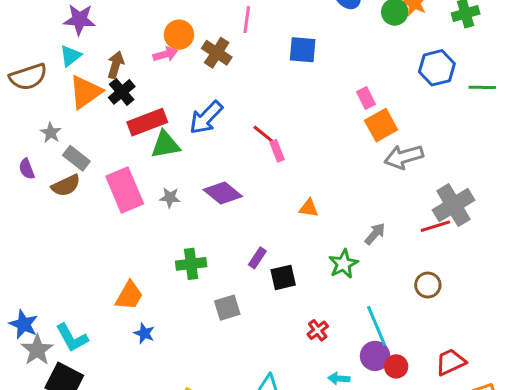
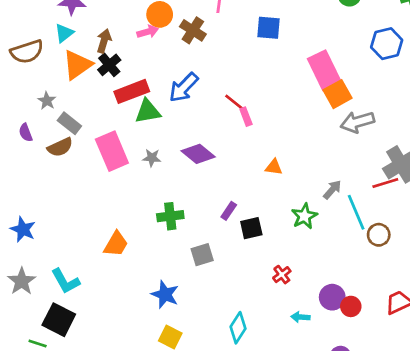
pink rectangle: (366, 98) -> (324, 70), size x2.0
blue star: (24, 324) -> (23, 229), moved
cyan line: (377, 326) -> (356, 212), moved
blue star: (144, 333) -> (165, 294), moved, size x1.5
gray star: (37, 350) -> (22, 281), moved

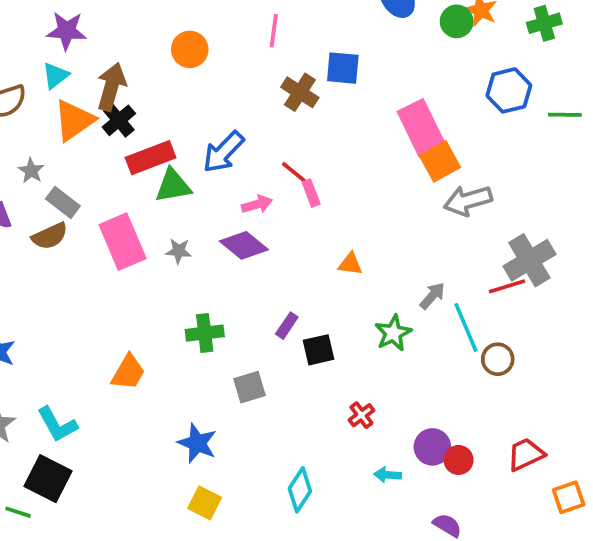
brown cross: (193, 30) -> (300, 92), moved
pink arrow: (148, 32) -> (257, 204), moved
brown arrow: (104, 41) -> (111, 87), size x1.4

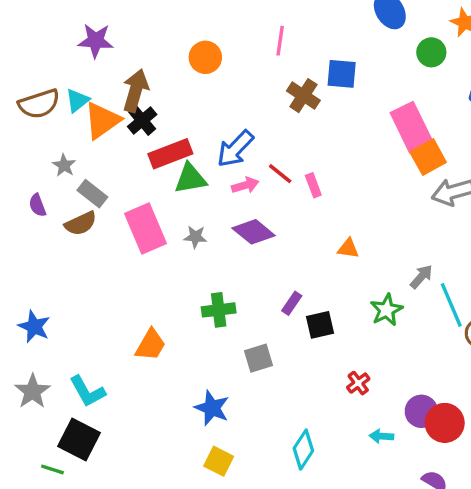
green circle: (457, 21) -> (431, 52), moved
cyan triangle: (55, 76) -> (77, 101), moved
red line: (294, 173) -> (280, 174), moved
pink arrow: (257, 204) -> (245, 185), moved
red circle: (459, 460) -> (445, 423), size x1.5

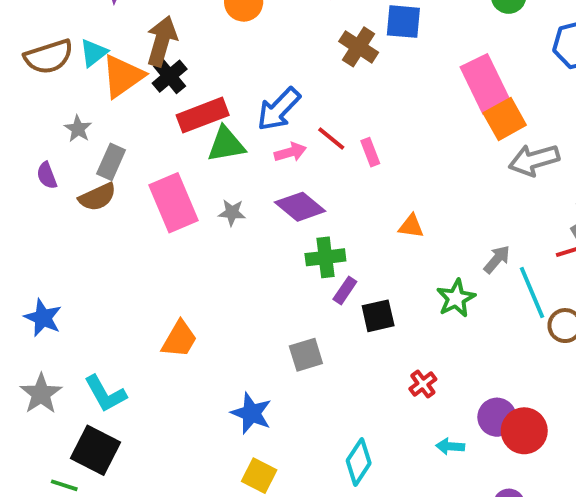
gray rectangle: (92, 194) -> (111, 162), turned 76
green cross: (219, 310) -> (325, 257), moved

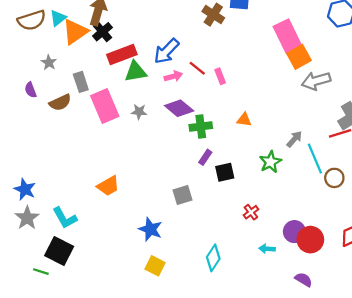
gray rectangle: (111, 162) -> (81, 82), moved, turned -42
green cross: (325, 257) -> (201, 127), moved
blue star: (43, 318) -> (25, 189), moved
orange trapezoid: (179, 339) -> (108, 186), turned 30

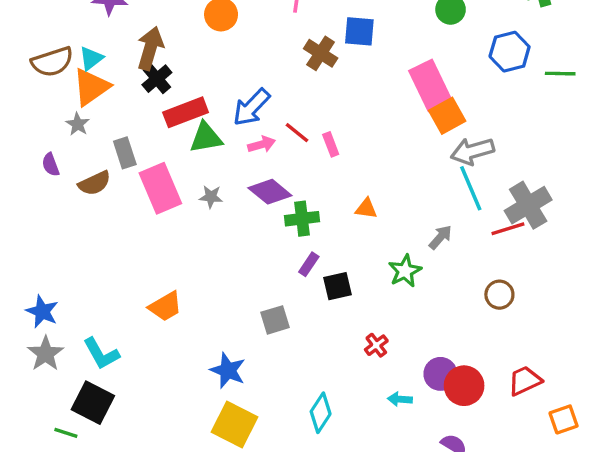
orange triangle: (75, 32) -> (91, 87), moved
cyan line: (315, 158) -> (471, 188), moved
yellow square: (155, 266) -> (235, 425), size x1.5

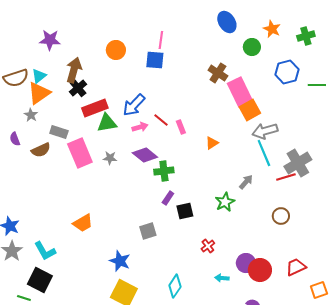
blue square: (359, 31) -> (155, 60), moved
brown cross: (321, 53) -> (218, 73), moved
gray rectangle: (125, 153) -> (59, 132), turned -54
orange triangle: (366, 209) -> (212, 143), moved, turned -40

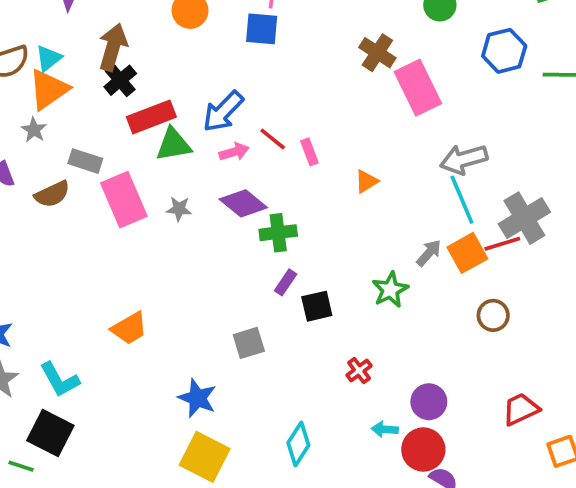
orange square: (250, 110) -> (467, 253), moved
red circle: (260, 270) -> (423, 450), moved

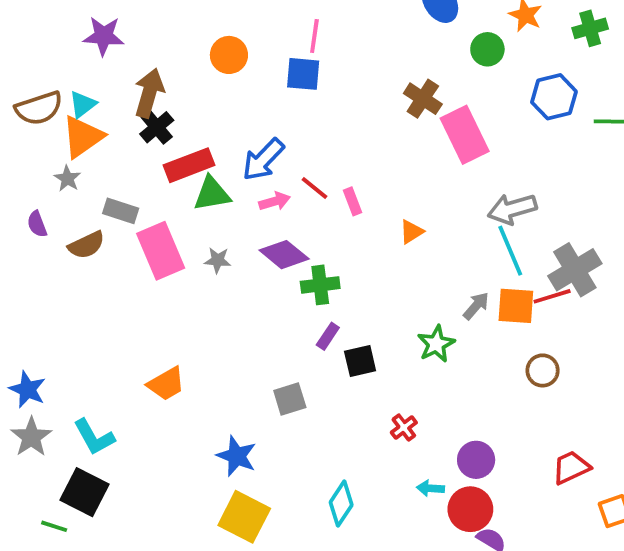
orange square: (467, 253) -> (516, 306), turned 33

